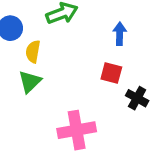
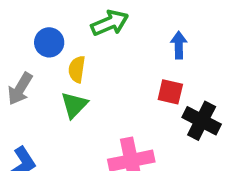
black cross: (137, 98) -> (202, 121), size x1.4

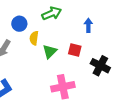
red square: (170, 92) -> (75, 50), moved
green triangle: (74, 105) -> (50, 51), moved

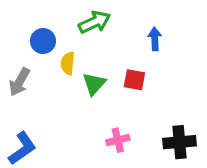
black cross: (100, 66) -> (179, 142), moved, turned -30
pink cross: (63, 87) -> (118, 140), size x0.6

